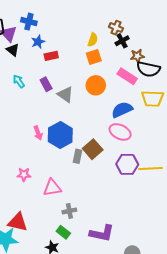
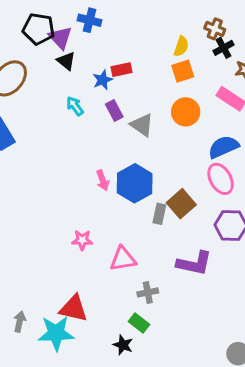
blue star: (38, 42) -> (103, 80), moved
pink ellipse: (120, 132) -> (221, 179), turned 35
purple L-shape: (102, 233) -> (194, 263), moved

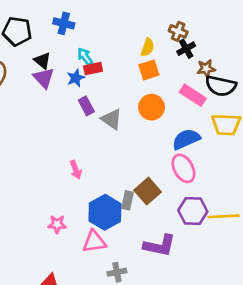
purple triangle: (60, 38) -> (44, 78), moved
cyan arrow: (75, 106) -> (85, 57), moved
blue hexagon: (135, 183) -> (105, 212), moved

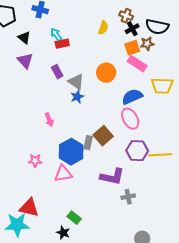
orange square: (149, 70) -> (132, 48), moved
purple triangle: (44, 78) -> (25, 61), moved
blue star: (76, 78) -> (77, 97), moved
black semicircle: (221, 86) -> (157, 27), moved
gray cross: (117, 272) -> (128, 197), moved

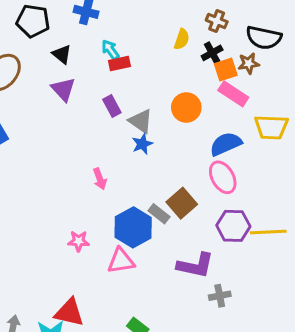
black cross: (132, 29) -> (212, 53), moved
gray rectangle: (88, 143) -> (159, 214), turned -64

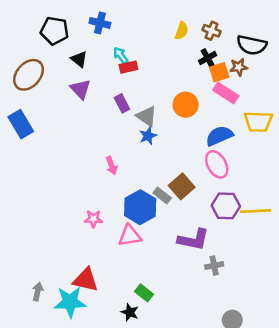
yellow semicircle: (182, 39) -> (182, 31), moved

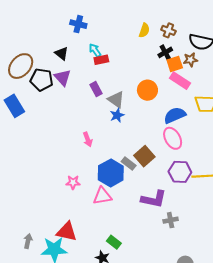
black pentagon: (54, 31) -> (42, 80), moved

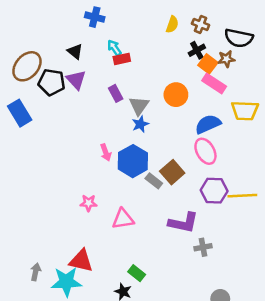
orange square: (175, 64) -> (208, 64), turned -35
gray triangle: (116, 100) -> (139, 106), turned 30
blue hexagon: (111, 173) -> (133, 161), moved

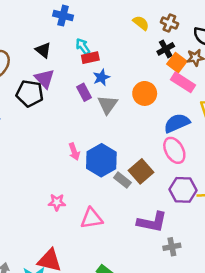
yellow semicircle: (172, 24) -> (141, 23), turned -70
black pentagon: (52, 82) -> (30, 93), moved
blue star: (140, 124) -> (101, 77), moved

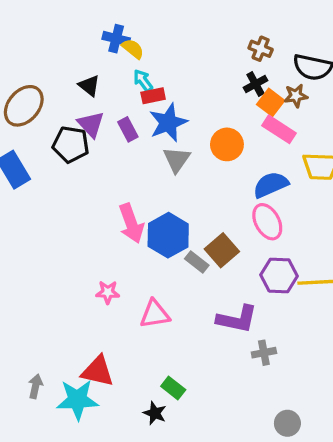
yellow semicircle: (141, 23) -> (133, 49), moved
blue star: (101, 77) -> (168, 123), size x1.6
purple rectangle: (84, 92) -> (128, 129), moved
pink arrow: (74, 152) -> (131, 223), size x1.6

